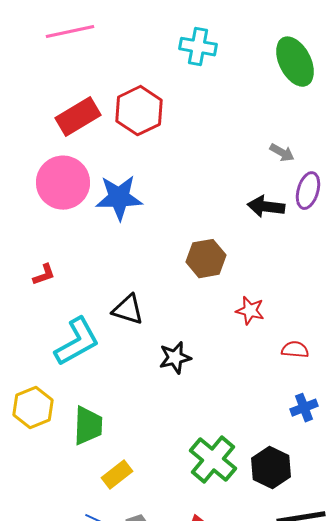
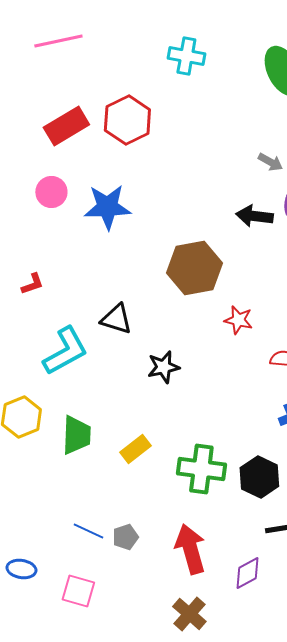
pink circle: (63, 183) -> (51, 192), size x0.6
brown hexagon: (206, 259) -> (194, 268), size x1.4
green cross: (213, 460) -> (201, 469), turned -33
yellow rectangle: (117, 475) -> (135, 449), moved

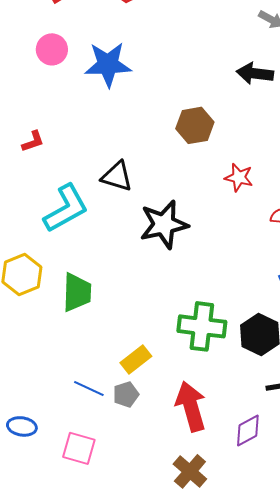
brown hexagon: (194, 268) -> (195, 125), size x0.7
black star: (163, 367) -> (164, 224), size x1.5
yellow rectangle: (135, 449) -> (136, 359), moved

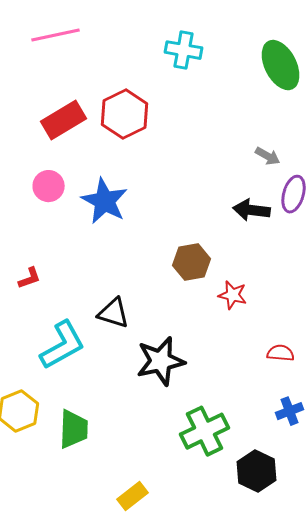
blue star: (108, 64) -> (105, 201), turned 30
red star: (239, 177) -> (233, 295), moved
green cross: (202, 326) -> (205, 431), moved, turned -33

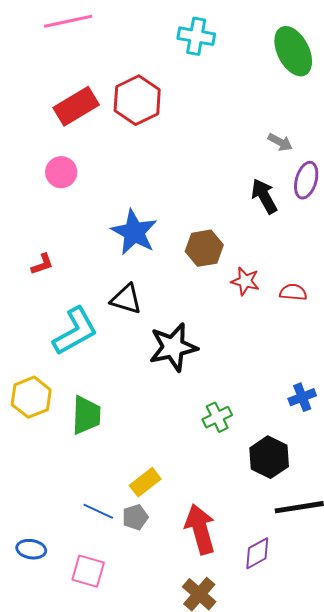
blue star: (105, 201) -> (134, 232), moved
black arrow: (252, 210) -> (264, 196), turned 54
red semicircle: (281, 353) -> (293, 292), moved
green cross: (205, 431) -> (217, 417), size x0.6

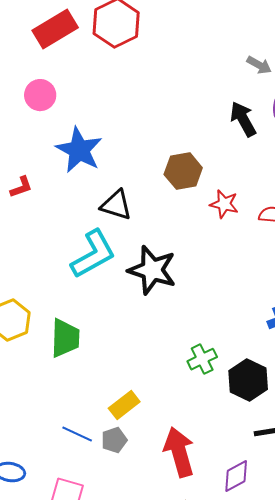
blue star: (134, 232) -> (79, 150), moved
black triangle: (126, 299) -> (116, 205), moved
cyan L-shape: (75, 331) -> (93, 254), moved
black star: (173, 347) -> (152, 270), turned 30
green cross: (217, 417) -> (202, 359), moved

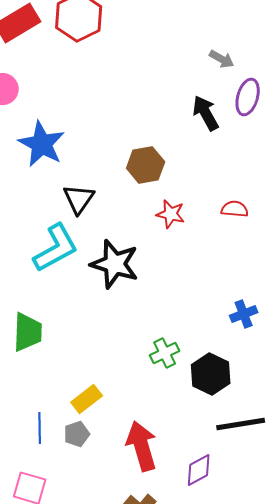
red star: (224, 204) -> (171, 214), moved
black triangle: (116, 205) -> (79, 199), turned 48
blue line: (77, 434) -> (40, 428), turned 64

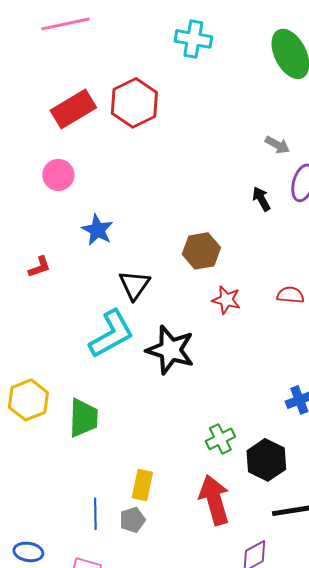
black arrow: (206, 113) -> (261, 199), size x0.7
blue star: (42, 144) -> (97, 230), size x0.7
yellow rectangle: (87, 399) -> (142, 485), turned -40
red arrow: (142, 446) -> (214, 500), moved

